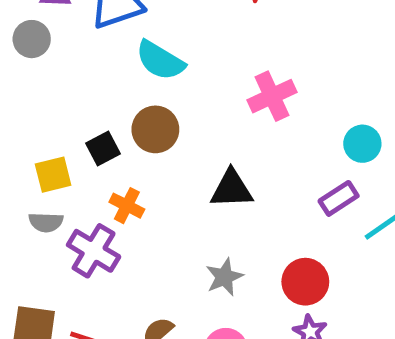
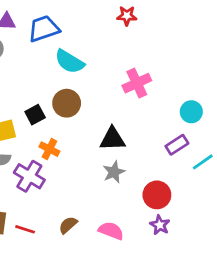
gray star: (224, 277) -> (114, 172), moved

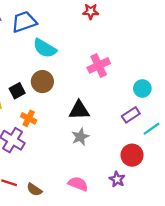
red circle: (157, 195) -> (132, 155), moved
brown semicircle: (68, 225) -> (34, 190), moved, turned -105

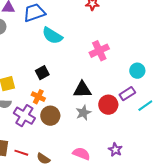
brown circle: (42, 82) -> (50, 116), moved
black square: (17, 91) -> (42, 73), moved
red circle: (132, 155) -> (108, 105), moved

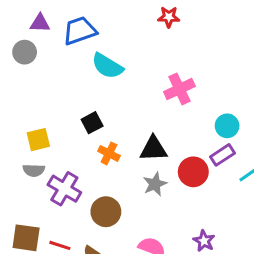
cyan circle: (137, 71) -> (227, 126), moved
orange cross: (38, 97) -> (109, 153), moved
brown circle: (50, 116) -> (106, 212), moved

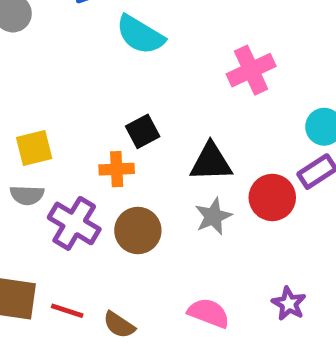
black square: (92, 123) -> (143, 131), moved
orange cross: (109, 153) -> (117, 169), moved, turned -30
brown circle: (106, 212) -> (138, 230), moved

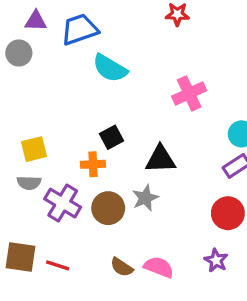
red circle: (272, 197) -> (228, 213), moved
gray star: (213, 216) -> (145, 198), moved
brown semicircle: (119, 325) -> (122, 267), moved

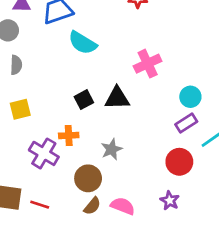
black triangle: (160, 159) -> (117, 98), moved
orange cross: (93, 164) -> (69, 135), moved
gray semicircle: (29, 183) -> (16, 65), moved, turned -90
brown circle: (108, 208) -> (88, 178), moved
brown semicircle: (122, 267) -> (92, 206), turned -84

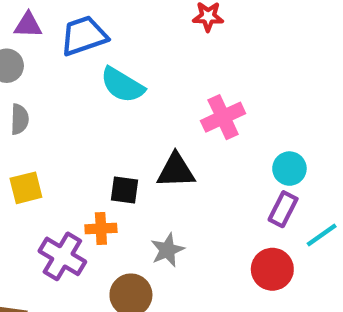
black square: (84, 100) -> (124, 190), moved, turned 36
purple rectangle: (186, 123) -> (283, 209), turned -30

